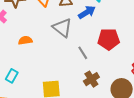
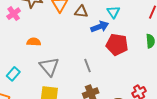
gray triangle: (62, 28) -> (49, 67), moved
red pentagon: (109, 39) -> (117, 45), moved

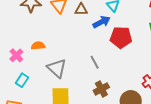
pink cross: (14, 14) -> (16, 55), moved

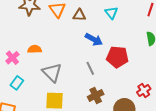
blue arrow: (101, 22) -> (94, 39), moved, turned 54
red pentagon: (121, 37) -> (117, 57), moved

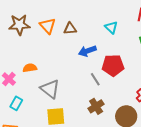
cyan triangle: (111, 13) -> (111, 27), moved
blue arrow: (94, 39) -> (87, 51), turned 138
gray line: (90, 68) -> (95, 79), moved

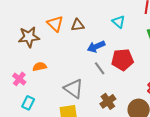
brown star: (19, 25) -> (29, 37), moved
gray line: (95, 79) -> (100, 68), moved
gray triangle: (50, 89) -> (73, 89), moved

